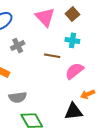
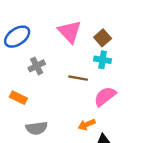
brown square: (72, 14) -> (103, 38), moved
orange arrow: (88, 94) -> (87, 124), moved

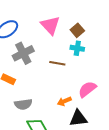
gray cross: (37, 66) -> (23, 53), size x1.5
pink semicircle: (105, 96) -> (87, 89), moved

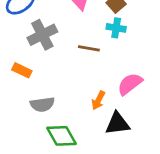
orange arrow: (64, 101) -> (98, 100), turned -40

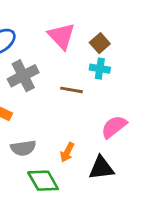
orange arrow: (98, 100) -> (67, 152), moved

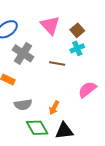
cyan cross: (100, 69) -> (77, 48), turned -32
gray cross: (23, 76) -> (23, 53), turned -30
black triangle: (101, 168) -> (64, 131), moved

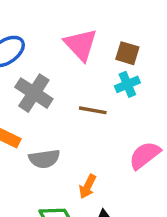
brown square: (77, 30) -> (127, 53), turned -32
gray semicircle: (23, 105) -> (44, 159), moved

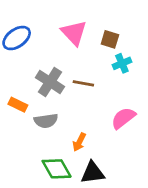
cyan cross: (127, 84) -> (122, 63), moved
gray cross: (34, 93) -> (50, 82), moved

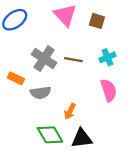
cyan cross: (122, 63) -> (107, 57), moved
pink semicircle: (123, 118) -> (109, 90), turned 110

